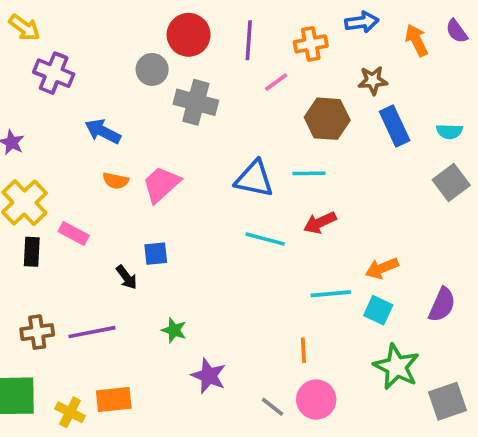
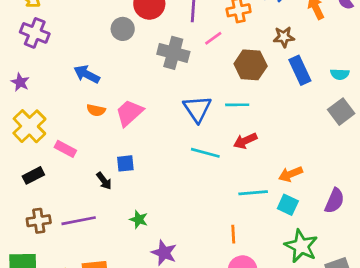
purple cross: (54, 73) -> (35, 33), moved
gray cross: (196, 102) -> (173, 53), moved
blue triangle: (254, 179) -> (197, 109), turned 44
black rectangle: (32, 252) -> (33, 175), moved, turned 60

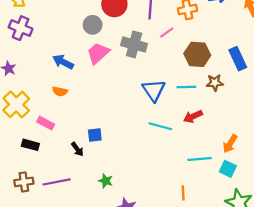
brown star: (284, 37) -> (215, 83), moved
orange semicircle: (96, 110) -> (60, 91), moved
pink trapezoid: (129, 113) -> (98, 53), moved
orange arrow: (291, 174) -> (230, 144), turned -36
black rectangle: (33, 175) -> (30, 145), moved, turned 42

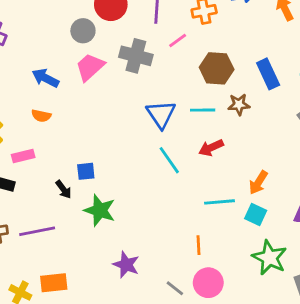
pink rectangle: (46, 123) -> (23, 156), turned -42
cyan line: (160, 126) -> (169, 160), turned 40
green star: (106, 181) -> (100, 210), moved, size x1.6

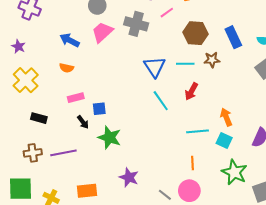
red arrow: (211, 148) -> (191, 91), turned -36
pink rectangle: (23, 156) -> (76, 98), moved
orange arrow: (258, 182) -> (226, 117), turned 126
orange line: (199, 245) -> (192, 163), moved
orange rectangle: (54, 283) -> (87, 191), moved

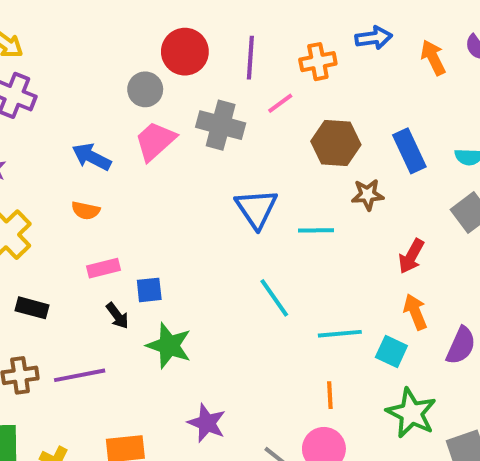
cyan line: (185, 64) -> (316, 230), moved
red arrow: (191, 91) -> (411, 256), moved
cyan line: (161, 101) -> (274, 298), moved
orange arrow: (226, 117) -> (415, 312), moved

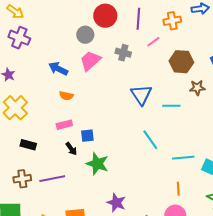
gray cross: (221, 125) -> (123, 53), size x0.7
orange semicircle: (86, 211) -> (66, 96), moved

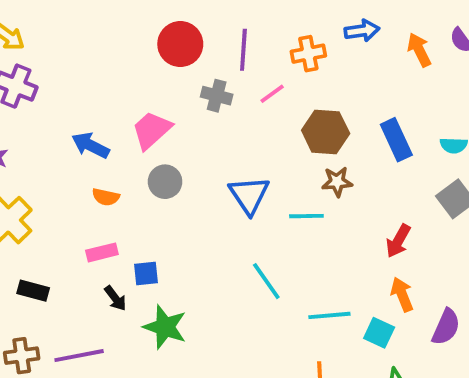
gray circle: (85, 35) -> (165, 182), moved
gray cross: (123, 53) -> (217, 96), moved
brown star: (197, 88) -> (337, 182), moved

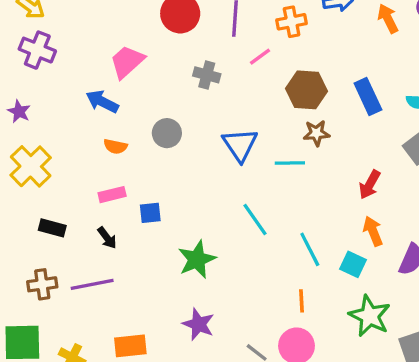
gray cross: (217, 96) -> (207, 75), moved
pink trapezoid: (152, 130) -> (127, 62), moved
black arrow: (115, 298) -> (107, 238), moved
cyan line: (329, 315) -> (310, 249), turned 68
green star: (165, 327) -> (197, 259), moved, turned 30

